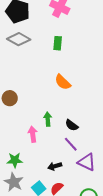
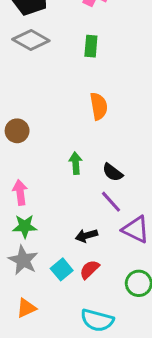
orange semicircle: (63, 82) -> (99, 106), turned -144
pink arrow: (33, 134) -> (20, 192), moved

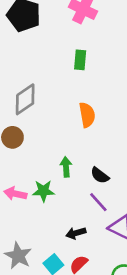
gray diamond: (31, 40) -> (25, 99), moved, turned -64
pink arrow: (20, 192) -> (15, 194), turned -70
green star: (25, 226) -> (43, 191), moved

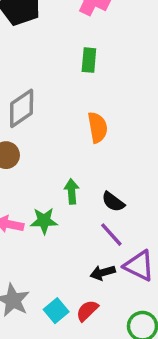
black arrow: (76, 233) -> (103, 273), moved

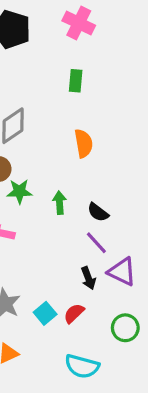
green star: (44, 221) -> (19, 191), moved
black arrow: (103, 273) -> (88, 278), turned -95

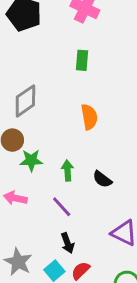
purple line: (96, 243) -> (62, 207), moved
black arrow: (88, 278) -> (67, 243), moved

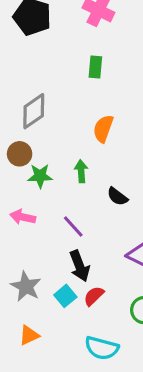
orange semicircle: (89, 117) -> (103, 129), turned -150
green arrow: (67, 171) -> (81, 171), moved
black arrow: (67, 243) -> (80, 266), size x1.4

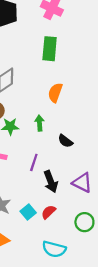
green rectangle: (95, 67) -> (50, 49), size x1.5
purple line: (73, 226) -> (34, 162), turned 60
black arrow: (80, 266) -> (51, 182), moved

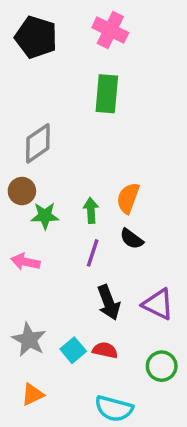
orange semicircle: (55, 93) -> (128, 198), moved
purple line: (34, 162) -> (93, 253), moved
red semicircle: (48, 212) -> (105, 350), turned 56

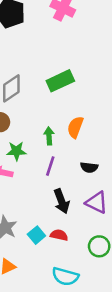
green rectangle: (107, 94) -> (60, 81), moved, turned 60
green star: (45, 216) -> (16, 151), moved
black semicircle: (132, 239) -> (89, 167), moved, turned -30

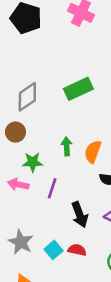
orange semicircle: (75, 127) -> (93, 152), moved
purple line: (50, 166) -> (52, 188), moved

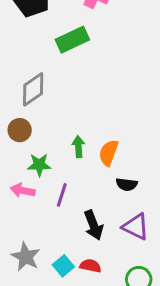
green rectangle: (78, 89) -> (72, 40), moved

